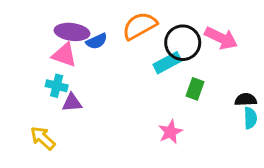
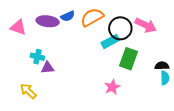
blue semicircle: (97, 41) -> (68, 16), moved
pink triangle: (64, 55) -> (18, 27), moved
green rectangle: (195, 89) -> (128, 59), size x1.5

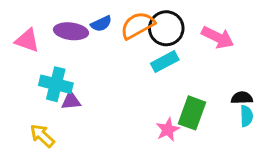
black circle: (120, 28) -> (166, 28), moved
cyan cross: (37, 57) -> (56, 84), size x1.5
green rectangle: (128, 59) -> (192, 113), moved

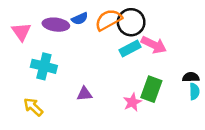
pink arrow: (218, 37) -> (154, 45), moved
pink triangle: (27, 40) -> (21, 32), turned 36
purple triangle: (71, 101) -> (85, 94), moved

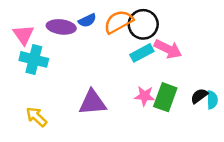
cyan cross: (44, 66) -> (34, 59), moved
black semicircle: (191, 77) -> (199, 96), moved, turned -35
purple triangle: (85, 94) -> (92, 102), size x1.6
pink star: (132, 102) -> (145, 96), moved, turned 30

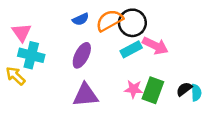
purple ellipse: (61, 27) -> (82, 55), moved, turned -70
yellow arrow: (36, 117) -> (16, 76), moved

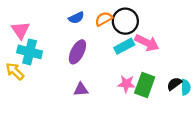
orange semicircle: (109, 20) -> (104, 19), size x0.7
purple triangle: (85, 95) -> (81, 90), size x0.6

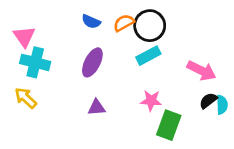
blue semicircle: (76, 18) -> (91, 22), turned 49
pink arrow: (147, 43) -> (201, 71), moved
yellow arrow: (15, 71) -> (26, 98), moved
green rectangle: (145, 85) -> (169, 125), moved

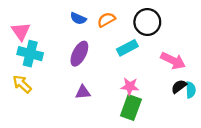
black circle: (150, 26) -> (147, 22), moved
green rectangle: (169, 125) -> (131, 107), moved

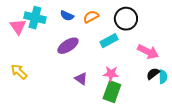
cyan cross: (30, 54) -> (35, 18), moved
purple ellipse: (79, 54) -> (68, 46), turned 30
purple triangle: (83, 92) -> (81, 79), moved, turned 40

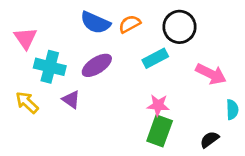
blue semicircle: (67, 16) -> (95, 23), size x1.5
cyan cross: (35, 18) -> (50, 67), moved
black semicircle: (153, 74) -> (209, 140), moved
purple triangle: (81, 79) -> (71, 100), moved

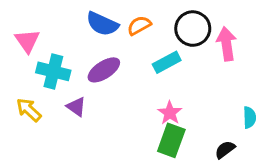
pink arrow: (211, 74) -> (226, 44), moved, turned -124
pink star: (158, 105) -> (170, 113), turned 30

